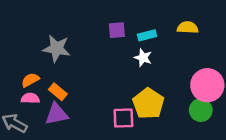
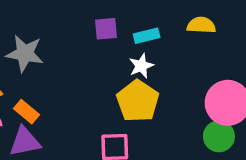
white star: (143, 58) -> (141, 66), turned 30
yellow pentagon: (148, 104) -> (138, 101), moved

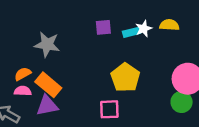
white star: (141, 66) -> (144, 29), moved
orange rectangle: (27, 112) -> (48, 85), size x1.5

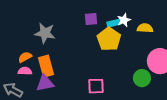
yellow semicircle: (169, 25) -> (145, 28), moved
yellow pentagon: (125, 78) -> (109, 39), moved
orange rectangle: (48, 85) -> (46, 66), turned 35
green circle: (182, 102) -> (142, 78), moved

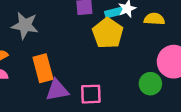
orange rectangle: (46, 66) -> (43, 68), moved
purple triangle: (45, 83) -> (57, 90), moved

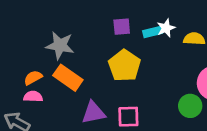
yellow pentagon: (108, 33) -> (124, 66), moved
orange rectangle: (43, 68) -> (68, 78), moved, turned -40

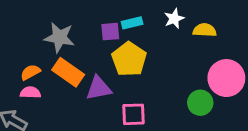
purple square: (122, 27) -> (110, 32), moved
cyan rectangle: (153, 32) -> (132, 23), moved
purple triangle: (93, 113) -> (99, 88), moved

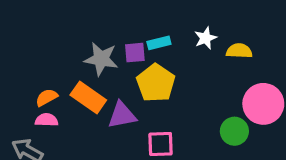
gray star: (59, 37) -> (101, 59), moved

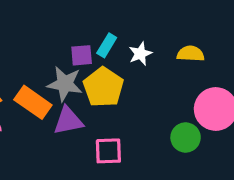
white star: (206, 38) -> (140, 54), moved
cyan rectangle: (159, 43) -> (107, 45), turned -45
gray star: (101, 59) -> (65, 84), moved

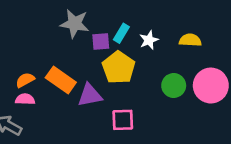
gray star: (65, 84) -> (75, 24), moved
green circle: (186, 138) -> (174, 86), moved

